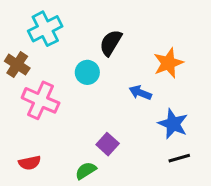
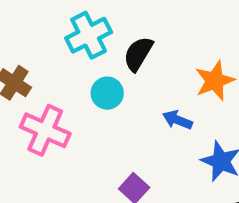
cyan cross: (45, 29) -> (89, 35), moved

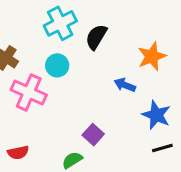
cyan circle: (107, 93) -> (57, 65), moved

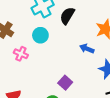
pink cross: (29, 92) -> (21, 54), size x0.6

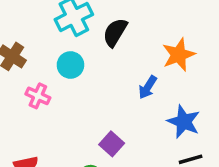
blue arrow: (87, 49) -> (148, 87), turned -80

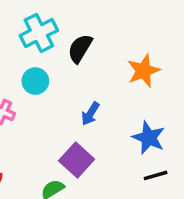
blue arrow: (148, 87) -> (90, 114), moved
purple square: (112, 144) -> (77, 160), size x1.4

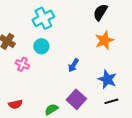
black semicircle: (80, 48) -> (100, 12), moved
purple square: (77, 160) -> (76, 99), moved

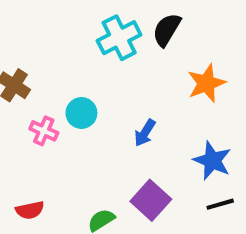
black semicircle: (100, 12) -> (167, 30), moved
cyan cross: (43, 18) -> (119, 38), moved
cyan circle: (41, 46) -> (81, 113), moved

